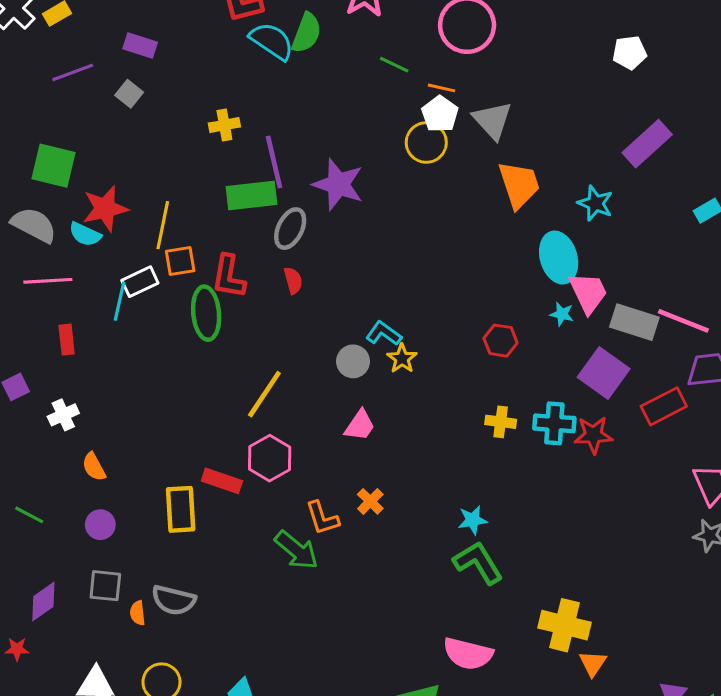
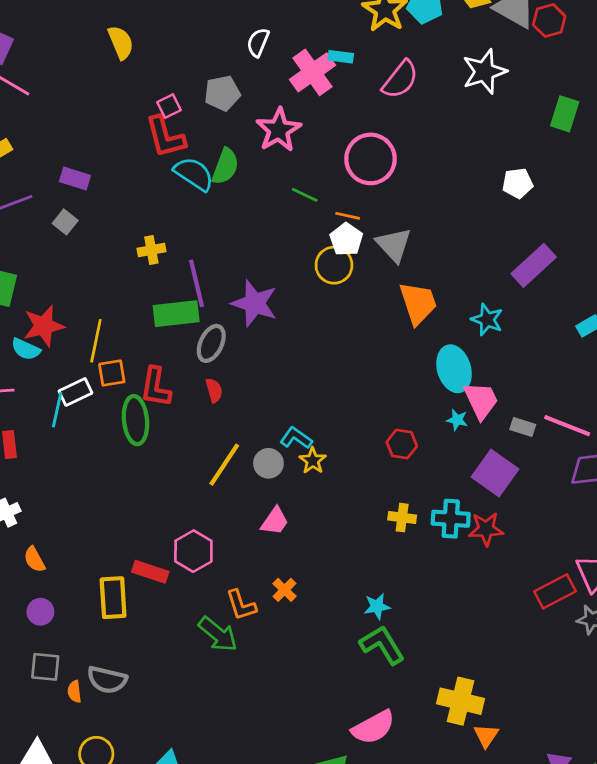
gray rectangle: (634, 322) -> (523, 427), size x0.6
yellow line: (264, 394) -> (224, 465), moved
red rectangle: (664, 406) -> (555, 591), moved
pink semicircle: (468, 654) -> (373, 727), turned -42

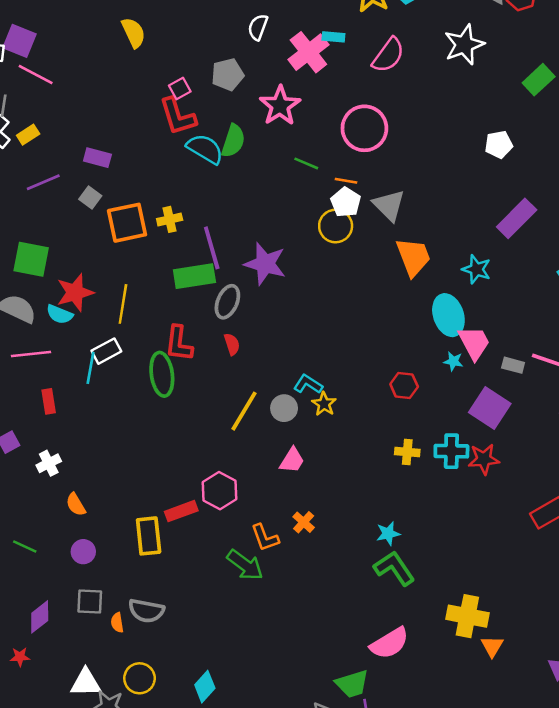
green rectangle: (565, 114) -> (539, 80), turned 32
orange square: (112, 373) -> (127, 223), moved, size x1.6
red rectangle: (150, 572) -> (181, 511), turned -36

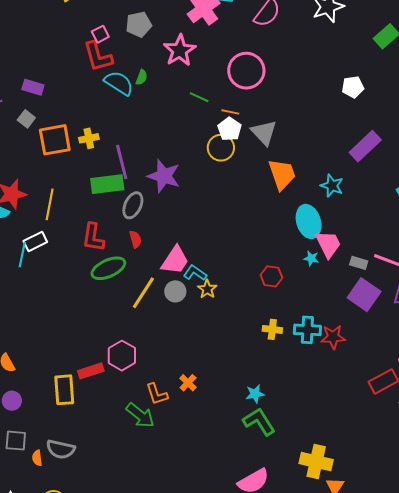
green semicircle: (233, 141) -> (142, 77), size x0.6
green ellipse: (162, 374) -> (108, 268), moved, turned 72
purple square: (490, 408) -> (364, 295), moved
pink trapezoid: (292, 460) -> (175, 260), moved, size x1.4

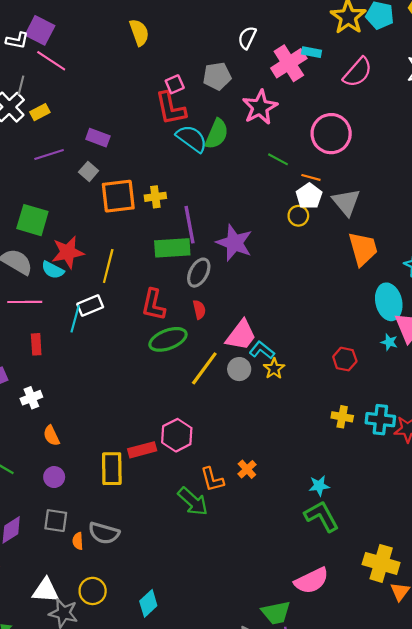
green semicircle: (142, 77) -> (217, 134), size x1.8
yellow circle: (221, 148) -> (298, 216), size x0.7

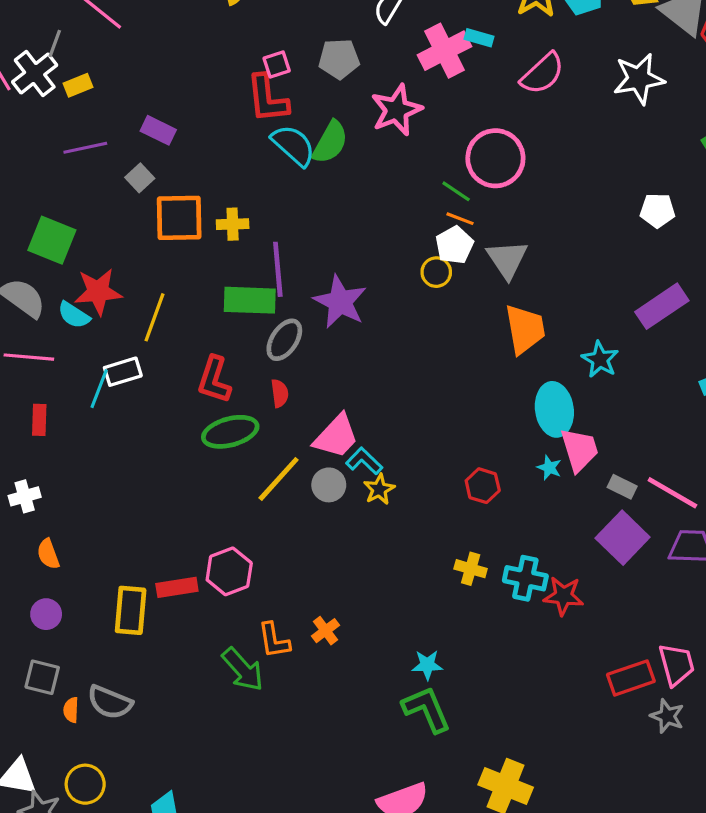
green line: (278, 159) -> (456, 191), moved

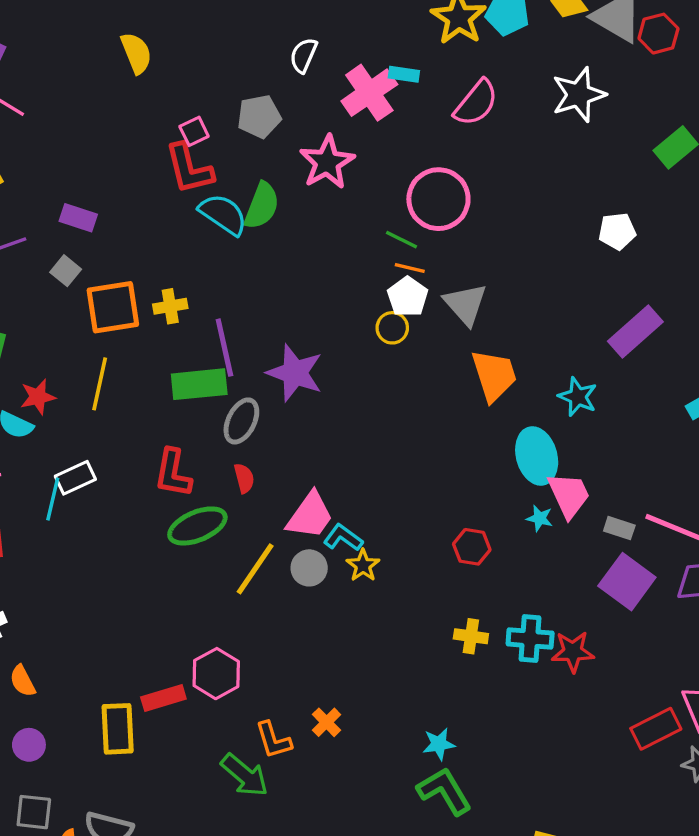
red star: (98, 292) -> (38, 397), size x0.7
yellow line: (155, 317) -> (100, 384), moved

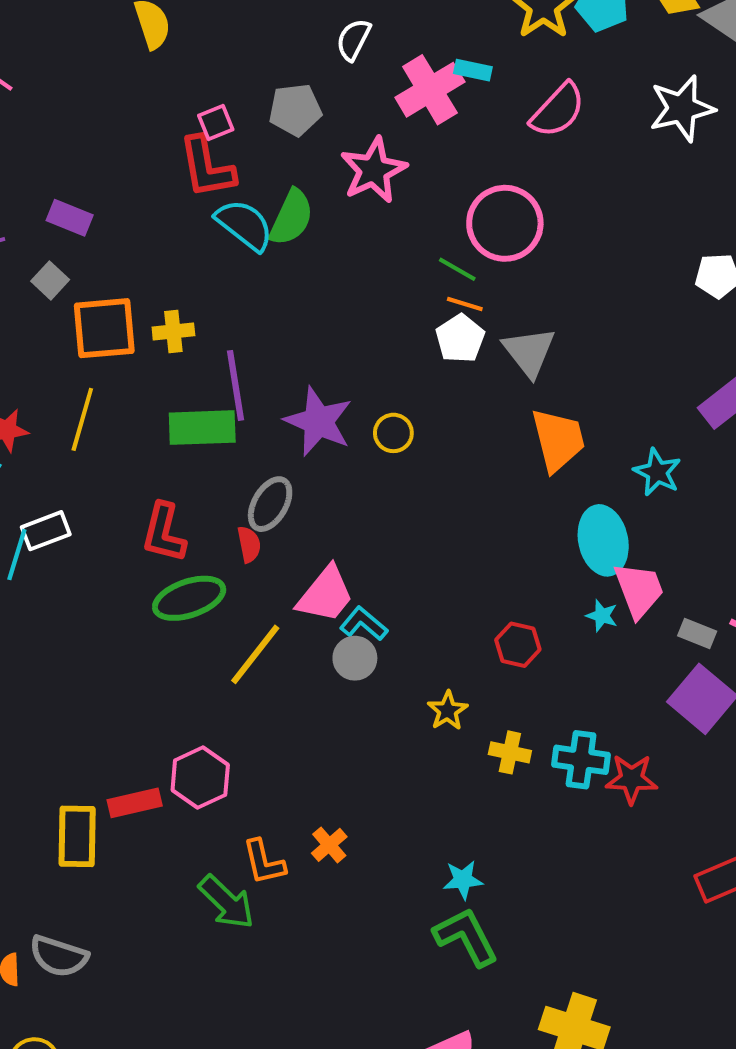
yellow circle: (392, 328) -> (393, 433), moved
gray ellipse: (241, 421) -> (270, 504), moved
yellow star: (363, 565) -> (448, 711), moved
gray circle: (309, 568) -> (355, 658), moved

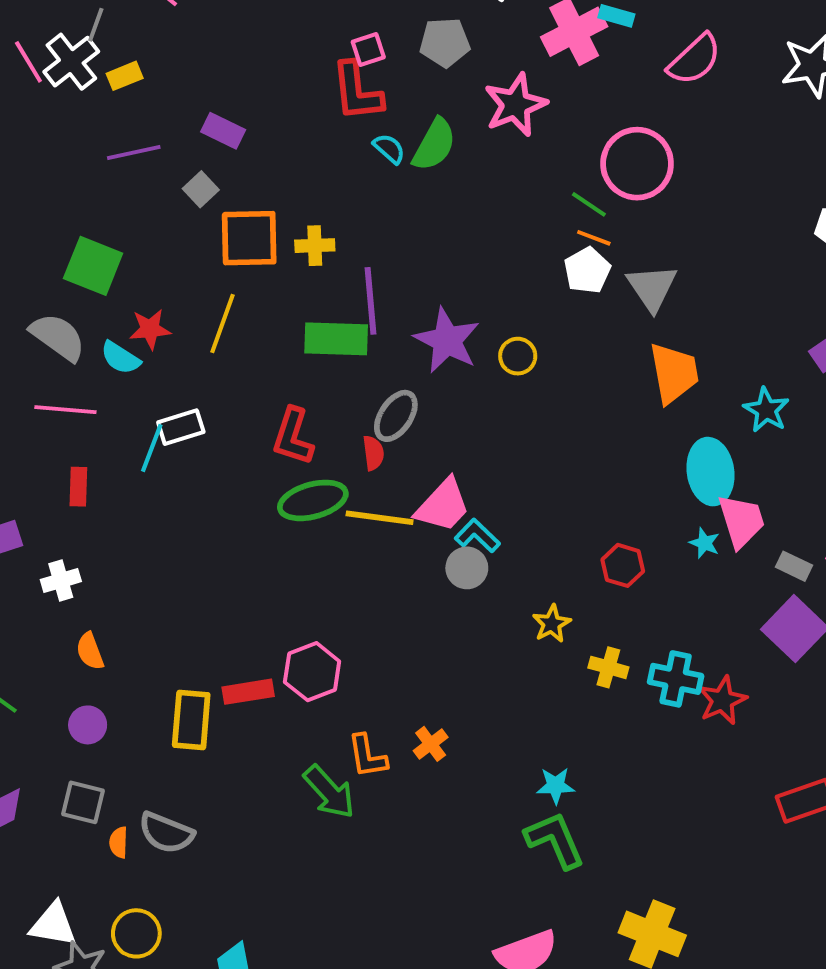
cyan semicircle: (244, 225) -> (389, 149), size x0.6
yellow line: (255, 654) -> (380, 518), moved, turned 56
red star: (632, 779) -> (722, 700), turned -30

